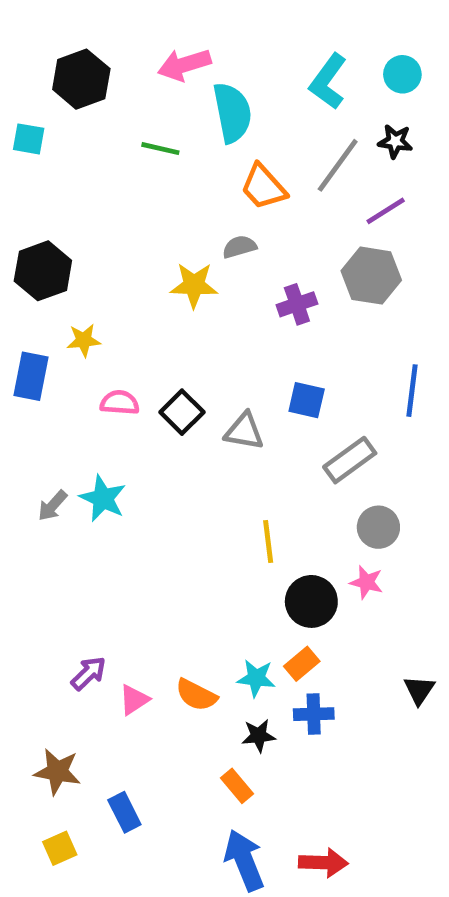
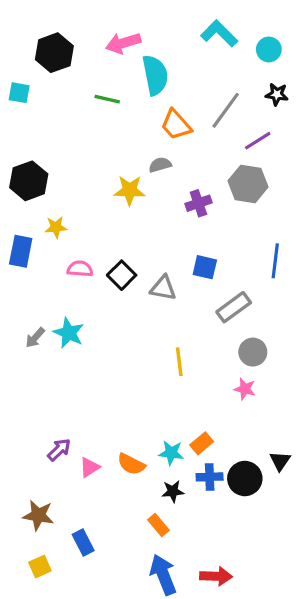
cyan L-shape: (328, 81) -> (219, 33), moved, turned 99
black star: (395, 141) -> (277, 94), moved
black circle: (311, 601) -> (245, 479), moved

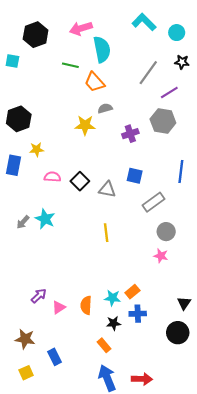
orange trapezoid: (176, 125) -> (95, 82), moved
yellow line: (179, 362) -> (106, 233), moved
orange semicircle: (131, 464) -> (86, 305), turned 66
black circle: (245, 479) -> (178, 333), moved

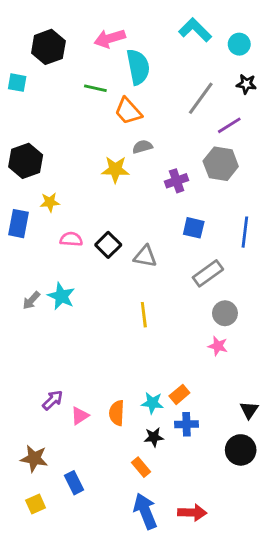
blue square: (135, 176) -> (194, 228), moved

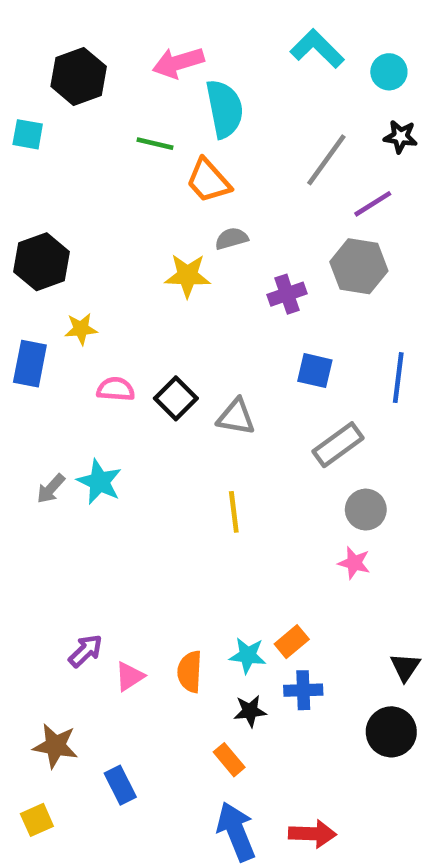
yellow square: (36, 504) -> (37, 820), moved

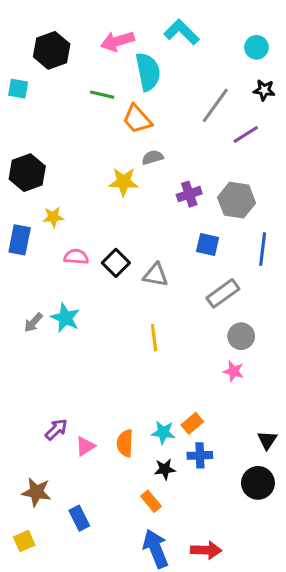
cyan L-shape: (317, 49) -> (182, 32), moved
gray hexagon: (359, 266) -> (237, 200), moved

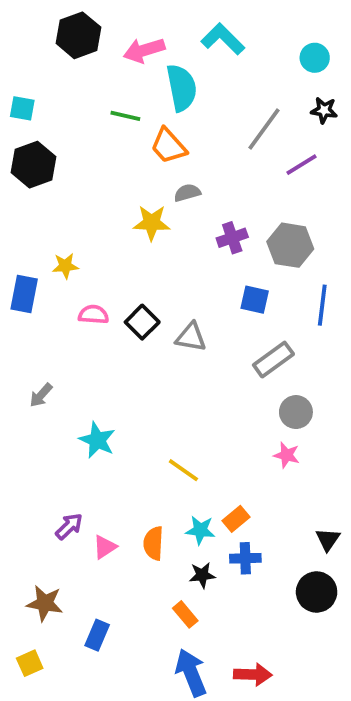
black hexagon: (52, 50) -> (78, 35), moved
black hexagon: (27, 173) -> (33, 165), moved
cyan star: (65, 318) -> (97, 440), moved
yellow line: (154, 338) -> (183, 470), moved, turned -48
blue rectangle: (79, 518) -> (97, 635), turned 50

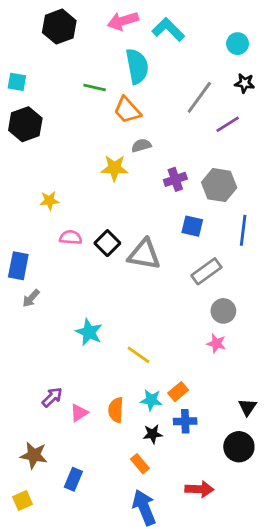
pink arrow: (144, 50) -> (123, 21), moved
blue rectangle: (24, 294) -> (18, 266), moved
gray triangle: (191, 337) -> (144, 254), size x1.4
cyan star: (97, 440) -> (89, 332), moved
red arrow: (253, 674) -> (199, 489), moved

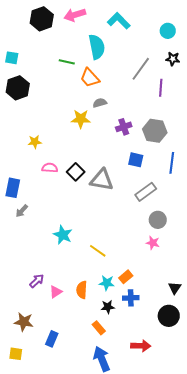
pink arrow: (123, 21) -> (75, 15), moved
purple line: (228, 124) -> (161, 88), turned -54
yellow square: (23, 500) -> (16, 354), turned 32

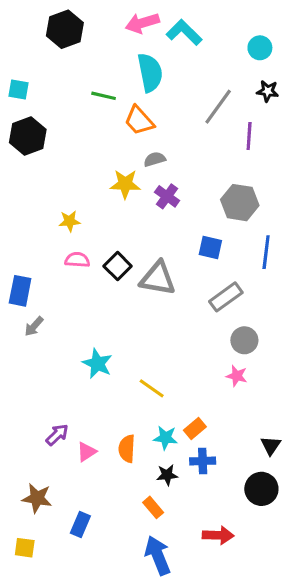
pink arrow: (75, 15) -> (142, 23), moved
purple cross: (124, 127) -> (167, 196), moved, turned -35
yellow star: (35, 142) -> (70, 221), moved

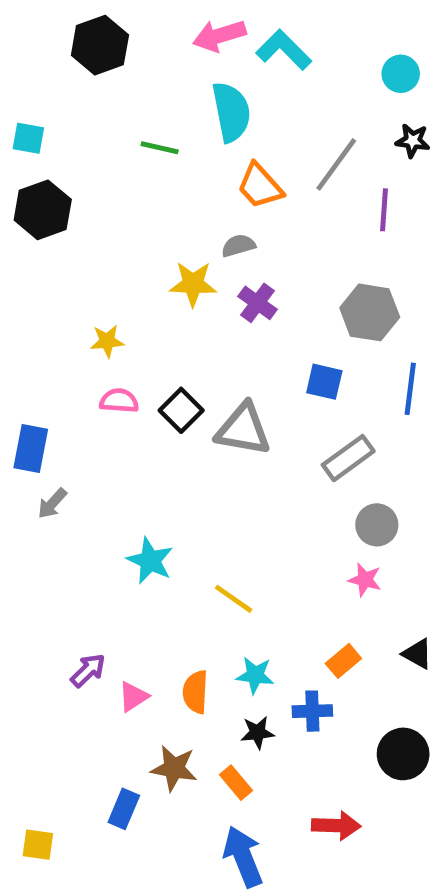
orange trapezoid: (139, 121) -> (260, 186), moved
orange rectangle: (195, 429) -> (343, 661), moved
black triangle: (271, 446) -> (417, 654), moved, turned -35
brown star: (37, 498) -> (174, 768), moved

